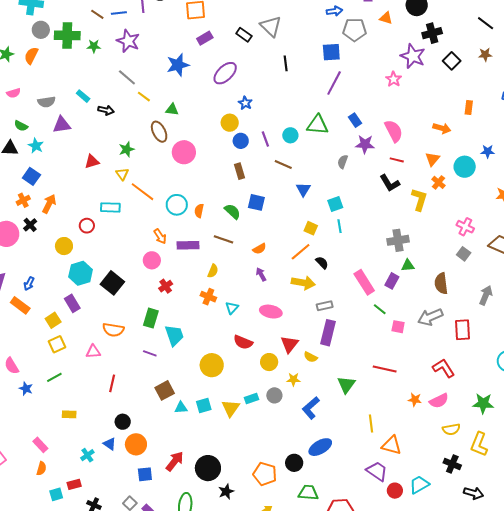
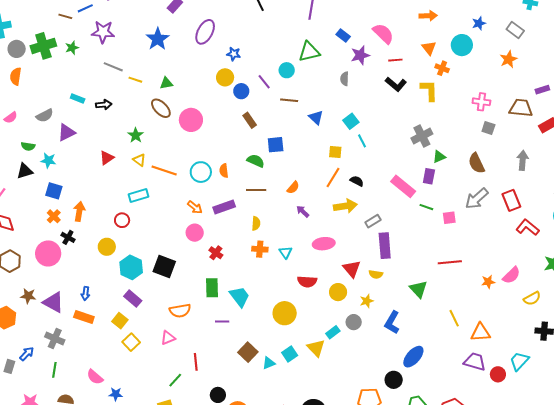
red L-shape: (444, 368) -> (528, 227), moved
green line: (54, 377) -> (175, 380), moved

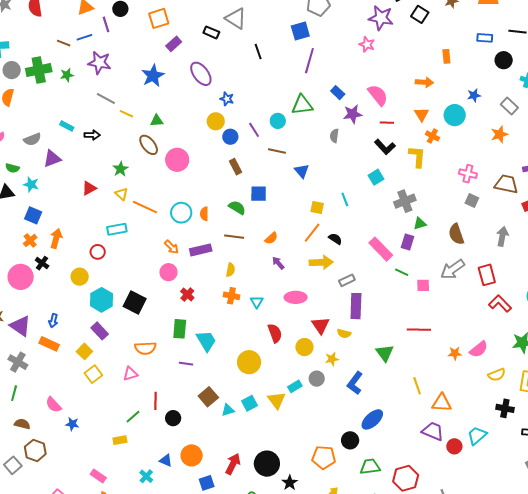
purple ellipse: (205, 32) -> (201, 74), turned -70
cyan square: (351, 121) -> (376, 177), moved
red semicircle: (307, 282) -> (275, 333), turned -120
black circle: (218, 395) -> (173, 418), moved

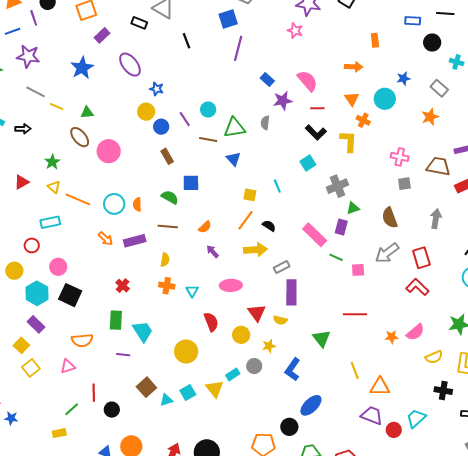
green triangle: (302, 105) -> (234, 128), moved
gray square: (472, 201) -> (404, 184), turned -32
pink circle: (168, 272) -> (58, 267), moved
red L-shape: (500, 304) -> (417, 287), moved

